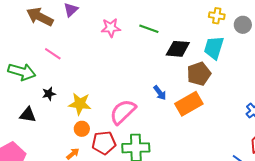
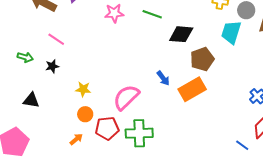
cyan trapezoid: (214, 48) -> (231, 32), moved
green arrow: (22, 72) -> (25, 57), size x0.6
black star: (49, 94) -> (52, 66), moved
yellow star: (80, 104) -> (83, 89), size x0.7

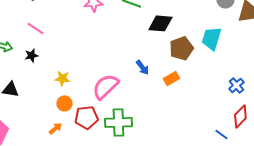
cyan trapezoid: (231, 32) -> (211, 38), moved
orange rectangle: (192, 89) -> (171, 78), size x0.6

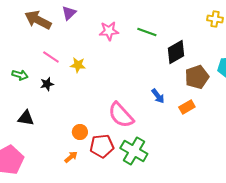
black diamond: (160, 23) -> (176, 52), turned -35
yellow star: (62, 78) -> (78, 65), moved
pink semicircle: (105, 86) -> (121, 115), turned -88
green cross: (118, 122) -> (134, 151), turned 32

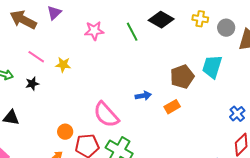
green line: (147, 32) -> (132, 32), turned 42
black diamond: (176, 52) -> (161, 20), moved, turned 60
blue arrow: (158, 96) -> (143, 96), turned -63

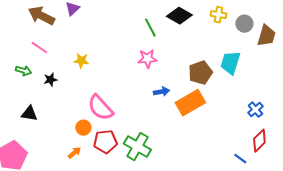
pink star: (94, 31) -> (147, 59), moved
pink line: (36, 57) -> (39, 48), moved
orange rectangle: (172, 107) -> (190, 103), size x1.8
pink semicircle: (106, 115) -> (100, 108), moved

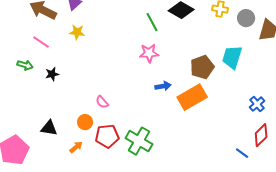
yellow star: (81, 61) -> (77, 32), moved
pink semicircle: (100, 108) -> (102, 102), size x0.5
black triangle: (29, 114) -> (49, 128), moved

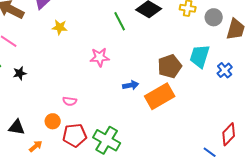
yellow star: (77, 32) -> (60, 27), moved
pink star: (149, 53) -> (100, 57), moved
pink semicircle: (102, 102) -> (70, 101), turned -40
blue cross: (257, 104) -> (225, 70), moved
orange arrow: (76, 147) -> (36, 146), moved

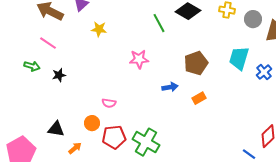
brown pentagon: (170, 66) -> (196, 63), moved
orange rectangle: (160, 96) -> (199, 98), size x0.5

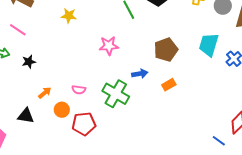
green cross: (146, 142) -> (116, 94), moved
orange arrow: (75, 148) -> (45, 93), moved

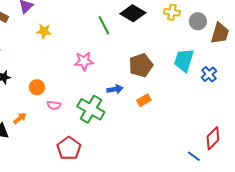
orange arrow: (45, 93) -> (20, 118), moved
orange circle: (62, 110) -> (37, 87), moved
red pentagon: (84, 124) -> (69, 148), moved, turned -30

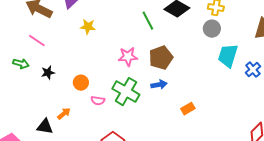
gray circle: (198, 21) -> (212, 29), moved
brown pentagon: (141, 65) -> (161, 58), moved
orange rectangle: (144, 100) -> (188, 109), moved
green cross: (91, 109) -> (126, 92), moved

